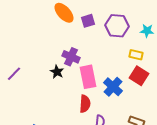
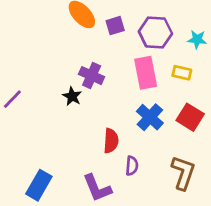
red square: (139, 76) -> (190, 117), moved
pink rectangle: (88, 77) -> (146, 73), moved

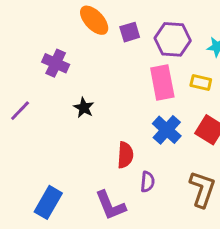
purple cross: (92, 76) -> (56, 63), moved

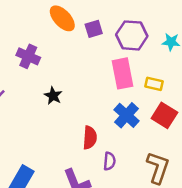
yellow rectangle: (201, 82) -> (154, 84), moved

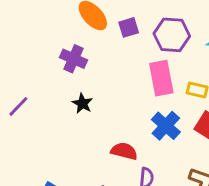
purple cross: (28, 56) -> (73, 59), moved
red semicircle: (90, 138) -> (124, 151), turned -80

